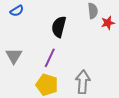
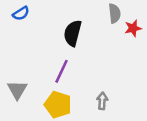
gray triangle: (14, 56) -> (17, 90), moved
gray arrow: (83, 82) -> (102, 101), size x0.6

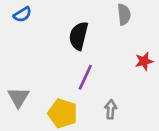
red star: (133, 28) -> (144, 61), moved
purple line: (62, 71) -> (85, 77), moved

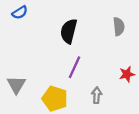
gray semicircle: (124, 14) -> (119, 26), moved
red star: (144, 61) -> (127, 74), moved

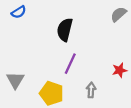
gray semicircle: (119, 26) -> (119, 14), moved, turned -126

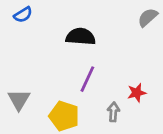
black semicircle: (65, 30) -> (81, 37), turned 80
red star: (120, 70) -> (137, 93), moved

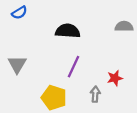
gray semicircle: (148, 17) -> (124, 26), moved, turned 42
gray triangle: (19, 100) -> (17, 64), moved

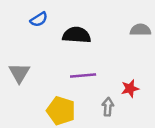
blue semicircle: (19, 13) -> (39, 19), moved
purple line: (73, 67) -> (83, 75), turned 60

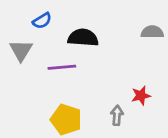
gray triangle: (19, 73) -> (21, 50), moved
purple line: (83, 75) -> (62, 67), moved

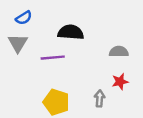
blue semicircle: (42, 21) -> (24, 18), moved
gray semicircle: (152, 32) -> (119, 52), moved

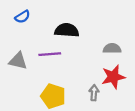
gray triangle: (18, 43) -> (18, 61), moved, turned -48
red star: (120, 82) -> (113, 77), size x1.5

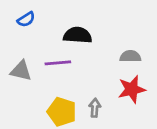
gray arrow: (94, 93) -> (95, 108), moved

